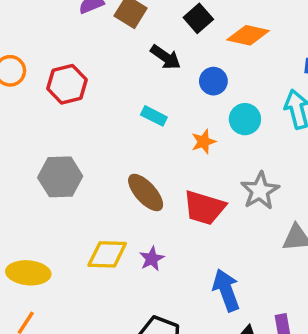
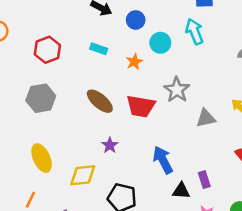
red hexagon: (67, 84) -> (47, 50), moved
yellow diamond: (107, 254) -> (83, 175), moved
yellow ellipse: (28, 273) -> (42, 158), moved, turned 68

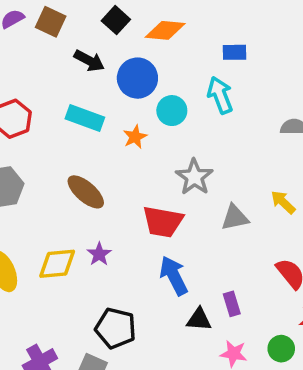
blue circle: (136, 20) -> (137, 78), size x1.5
cyan rectangle: (99, 49) -> (85, 118), size x1.5
red trapezoid: (141, 106) -> (163, 222), moved
yellow diamond: (83, 175) -> (57, 264), moved

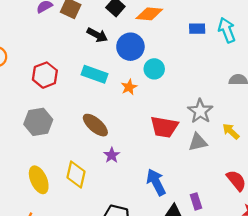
cyan arrow: (220, 95) -> (227, 30), moved
gray star: (194, 177) -> (200, 111), moved
red trapezoid: (163, 222) -> (164, 127), moved
purple star: (99, 254) -> (112, 155), moved
yellow diamond: (57, 264) -> (76, 174), turned -72

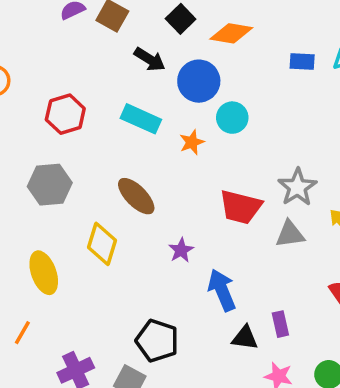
purple star: (112, 155) -> (181, 250), moved
yellow diamond: (76, 174) -> (102, 244), moved

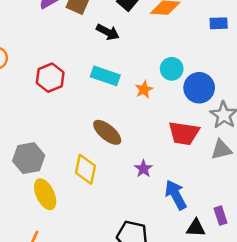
blue circle: (199, 81) -> (199, 88), moved
gray hexagon: (50, 185) -> (29, 158), moved

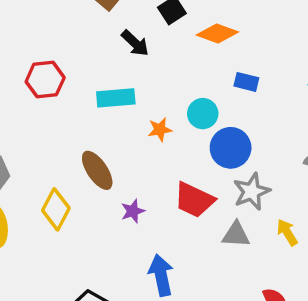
blue rectangle: (219, 23) -> (246, 82), moved
cyan rectangle: (105, 76) -> (116, 98), turned -40
purple star: (143, 169) -> (133, 211), moved

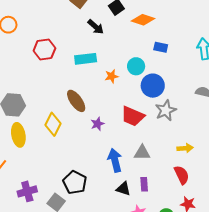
yellow arrow: (287, 232) -> (185, 148), moved, turned 119
gray triangle: (236, 235) -> (142, 153), moved

